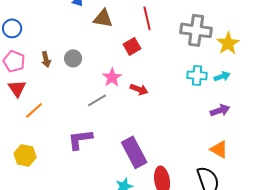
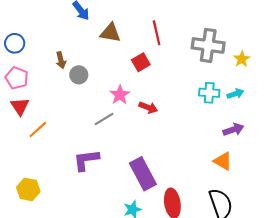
yellow star: (228, 43) -> (242, 59), size x0.7
brown arrow: (46, 59) -> (61, 60), moved
orange triangle: (219, 149) -> (223, 161), moved
yellow hexagon: (25, 155) -> (28, 189), moved

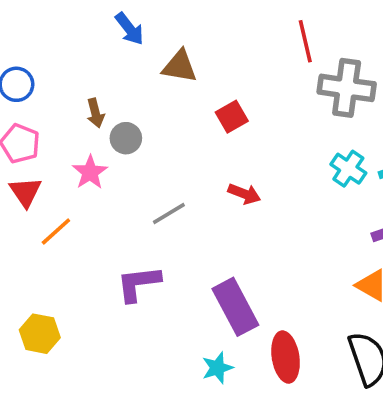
red line: (157, 33) -> (305, 41), moved
cyan cross: (209, 93) -> (348, 169), turned 30
pink star: (120, 95) -> (90, 172), moved

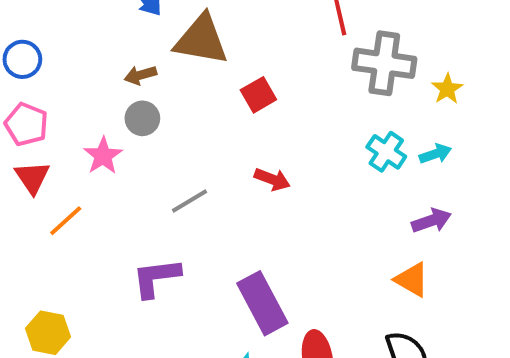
brown triangle: (180, 66) -> (201, 40), size x1.4
brown arrow: (95, 113) -> (140, 75), moved, turned 88

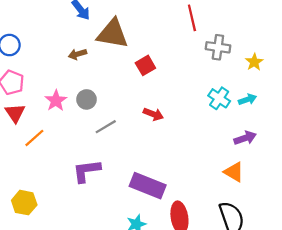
gray cross: (384, 63) -> (218, 47), size x0.7
gray circle: (142, 118) -> (86, 99), moved
purple rectangle: (262, 303) -> (148, 186), turned -40

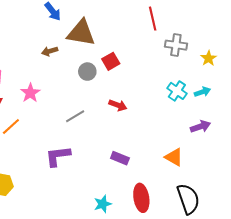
gray circle: (86, 99) -> (87, 72), moved
orange triangle: (234, 172) -> (174, 157), moved
purple rectangle: (148, 186) -> (120, 158), moved, size x0.6

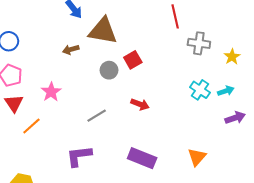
purple arrow: (200, 127) -> (235, 118), moved
orange triangle: (174, 157) -> (197, 157), turned 42
purple rectangle: (120, 158) -> (142, 158), size x1.5

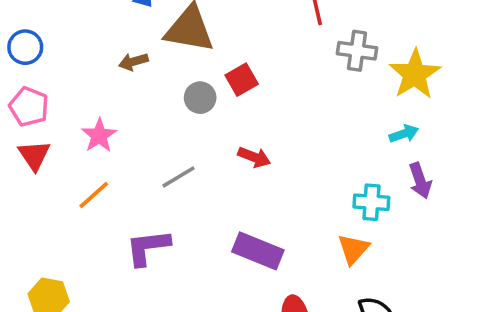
yellow star: (232, 57) -> (415, 74), size x1.8
cyan cross: (200, 90) -> (371, 202), moved, turned -30
purple arrow: (235, 118) -> (420, 181), turned 90
orange line: (31, 126) -> (94, 195), moved

